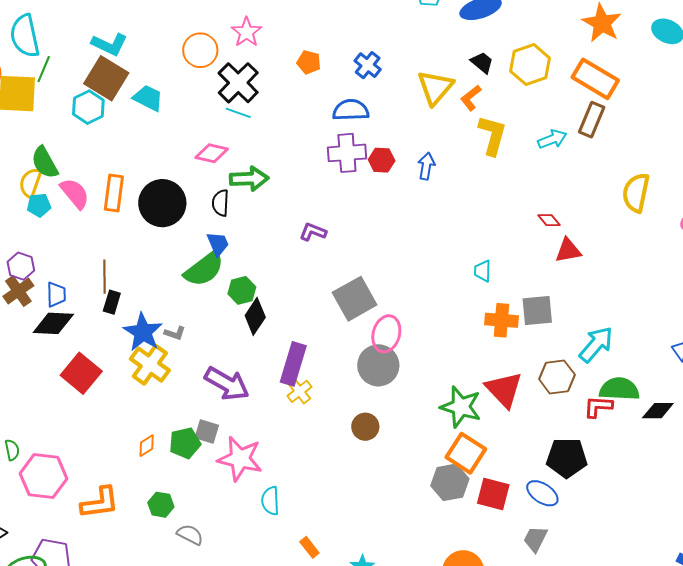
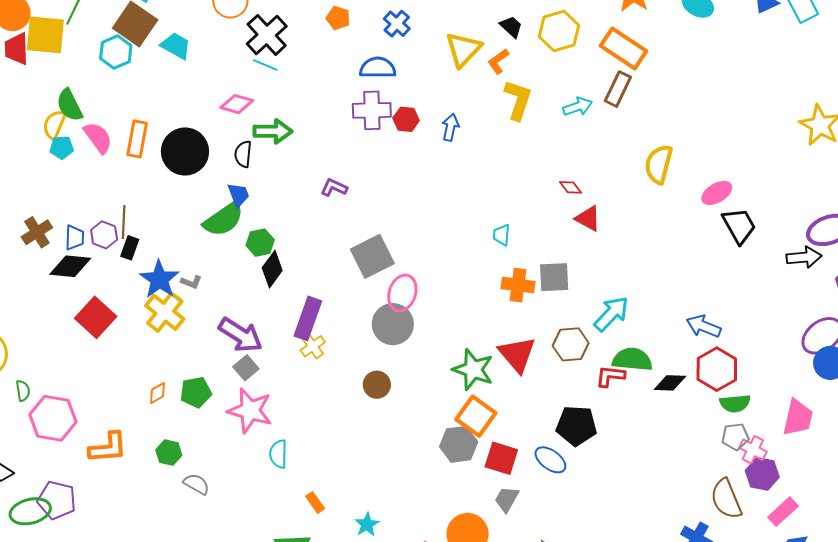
red triangle: (568, 250) -> (588, 219), turned 36
purple hexagon: (21, 266) -> (104, 235), moved
gray square: (207, 431) -> (246, 368), moved, turned 30
gray trapezoid: (535, 539) -> (507, 499), moved

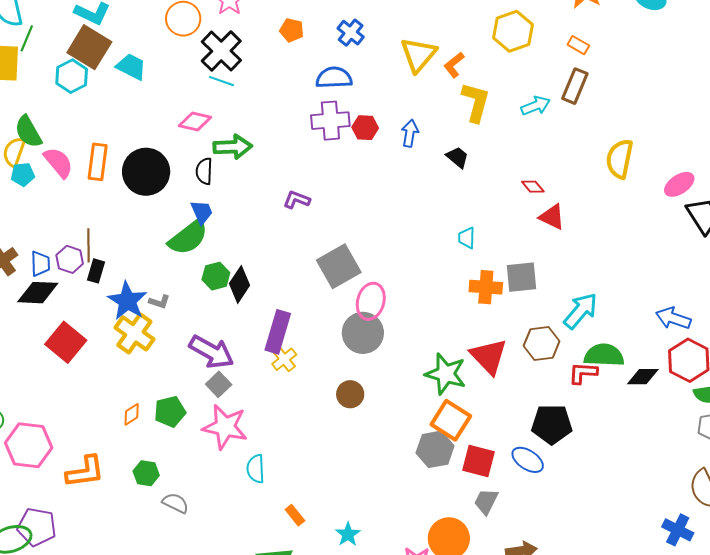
black trapezoid: (511, 27) -> (457, 157), moved
orange rectangle: (623, 48) -> (578, 45), size x0.5
green hexagon: (260, 243) -> (216, 276), moved

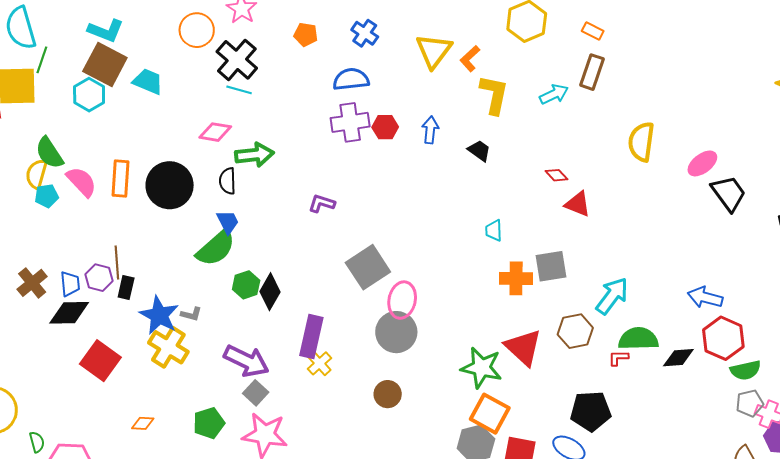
red L-shape: (583, 373) -> (618, 358), size x0.7
orange diamond: (132, 414) -> (143, 423), moved, turned 40

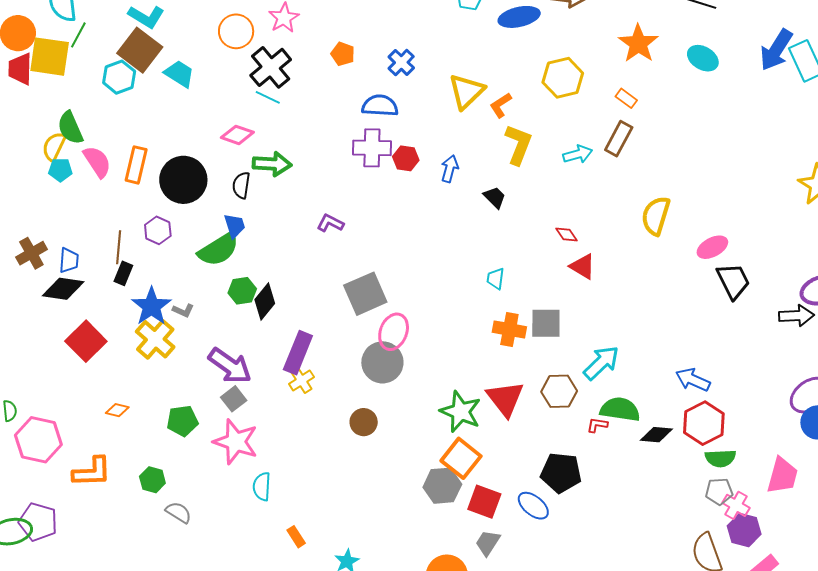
purple hexagon: (99, 278) -> (158, 230), moved

